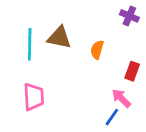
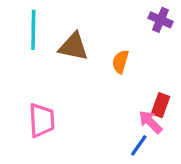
cyan line: (30, 44) -> (33, 30), moved
red rectangle: (132, 71) -> (161, 105), moved

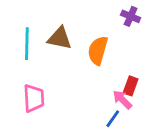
cyan line: (33, 30) -> (27, 44), moved
orange semicircle: (120, 62) -> (98, 50), size x1.5

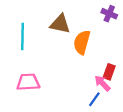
brown triangle: (60, 38) -> (60, 24), moved
pink trapezoid: (34, 98) -> (28, 82), turned -90

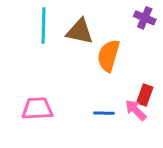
cyan line: (23, 36) -> (43, 25), moved
blue line: (94, 99) -> (104, 113), moved, turned 56

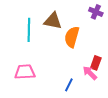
cyan line: (43, 25) -> (29, 30), moved
blue line: (104, 113) -> (69, 85), moved, turned -64

